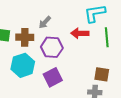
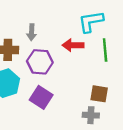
gray arrow: (45, 22) -> (32, 32), turned -40
purple square: (53, 77) -> (41, 97), turned -30

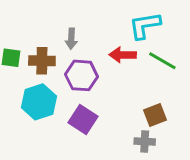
green line: (105, 50) -> (162, 61), turned -55
brown square: (99, 94) -> (155, 115), turned -30

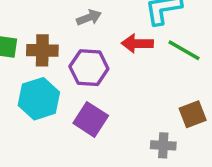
gray arrow: (71, 39) -> (89, 18), moved, turned -114
brown square: (155, 115) -> (193, 114), moved

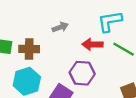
purple hexagon: (89, 68) -> (82, 73), moved

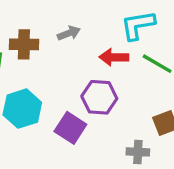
brown cross: (29, 49) -> (24, 44), moved

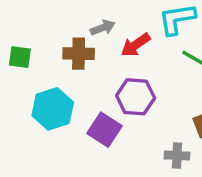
brown cross: (24, 44) -> (79, 54), moved
red arrow: (114, 57) -> (136, 45), moved, turned -36

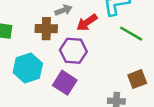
purple hexagon: (136, 97) -> (73, 51), moved

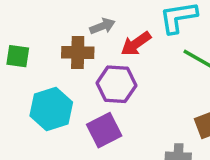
purple square: (65, 83) -> (104, 130), turned 30

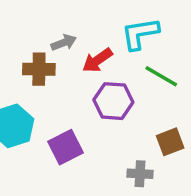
purple hexagon: (116, 84) -> (113, 101), moved

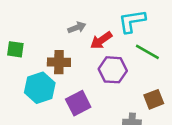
brown cross: (39, 69) -> (59, 62), moved

